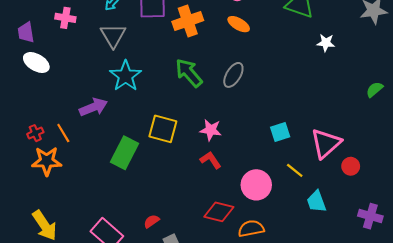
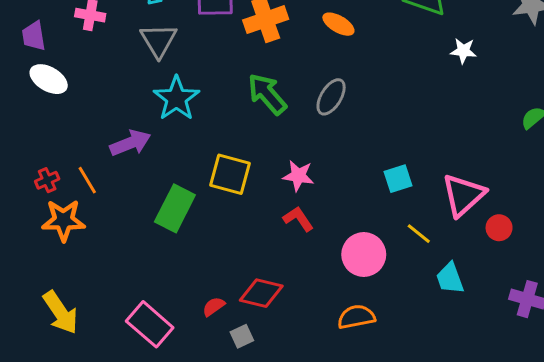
red diamond: (219, 212) -> (261, 293), moved

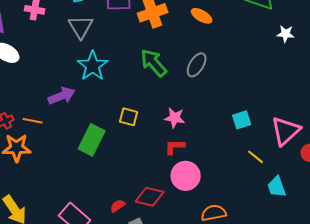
yellow square: (230, 174) -> (129, 117), size x0.7
orange line: (87, 180) -> (33, 121), turned -48
red L-shape: (298, 219) -> (175, 147), turned -55
pink circle: (364, 254) -> (186, 176), moved

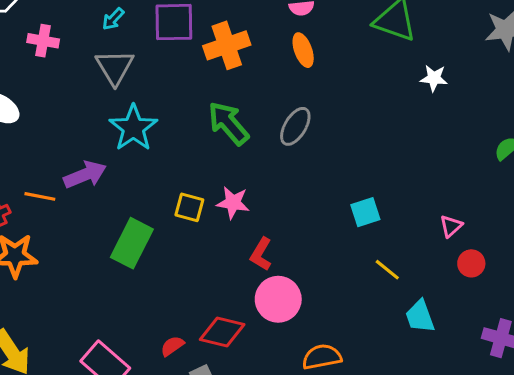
orange ellipse: (202, 16) -> (303, 50), turned 40
pink star: (175, 118) -> (233, 203), moved
orange line: (33, 121) -> (40, 196), moved
pink triangle: (286, 131) -> (451, 226), moved, size x0.5
red L-shape: (175, 147) -> (261, 254), turned -60

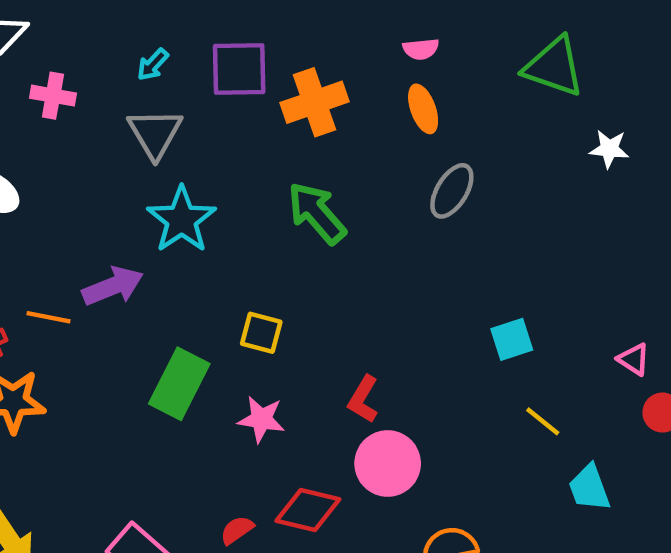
gray ellipse: (295, 126) -> (452, 191), moved
pink star: (233, 203) -> (261, 419), moved
pink triangle: (451, 226) -> (634, 359), turned -45

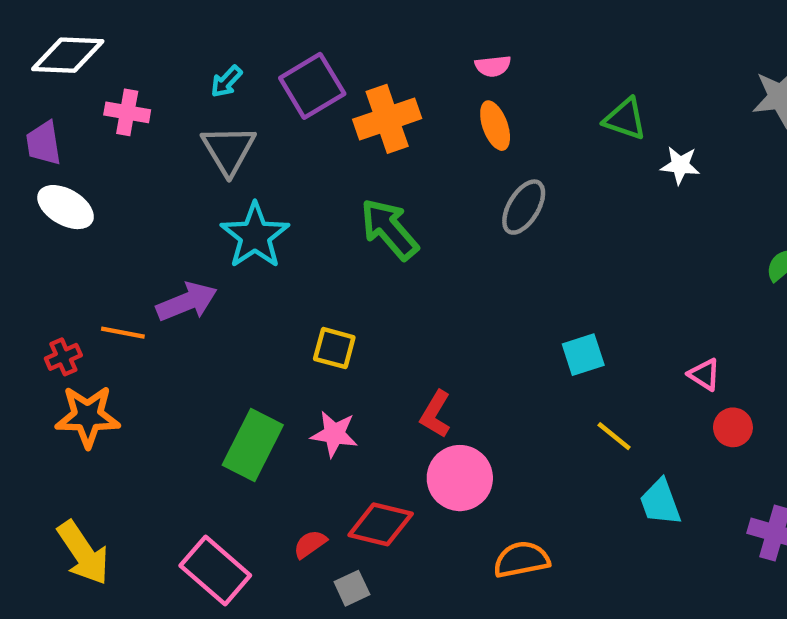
green triangle: (554, 67) -> (625, 119), moved, size x0.7
purple square: (239, 69) -> (312, 86), turned -30
green rectangle: (179, 384) -> (253, 445), moved

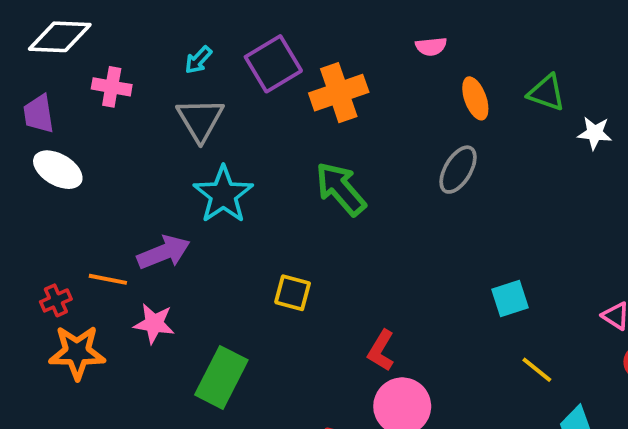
orange ellipse: (495, 126) -> (475, 98), moved
pink star: (334, 434) -> (154, 324), moved

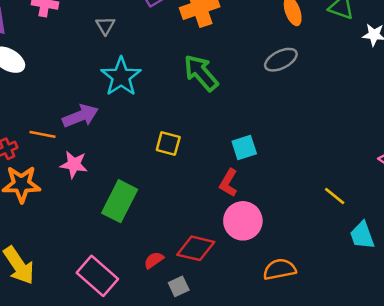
gray triangle: (200, 120) -> (105, 26), size x0.6
gray ellipse: (458, 170) -> (281, 60), turned 32
cyan square: (510, 299) -> (244, 147), moved

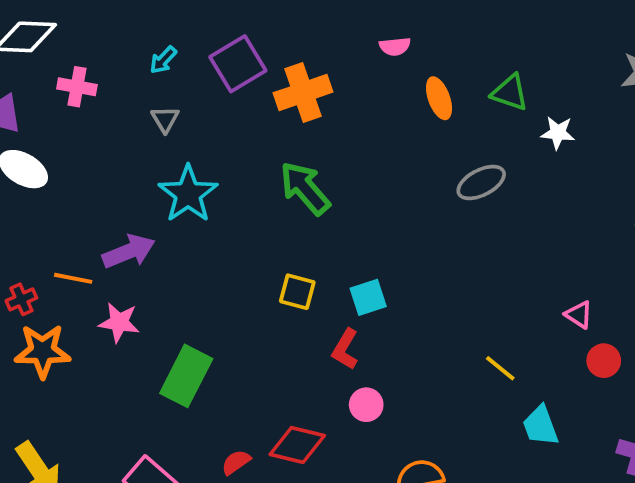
gray ellipse: (281, 60) -> (481, 183), moved
yellow square: (168, 144) -> (297, 292), moved
pink circle: (243, 221) -> (366, 405), size x0.6

